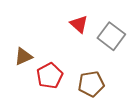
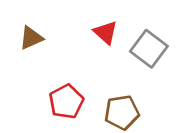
brown triangle: (23, 56) -> (31, 38), moved

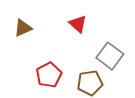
gray square: (149, 49) -> (110, 56), moved

